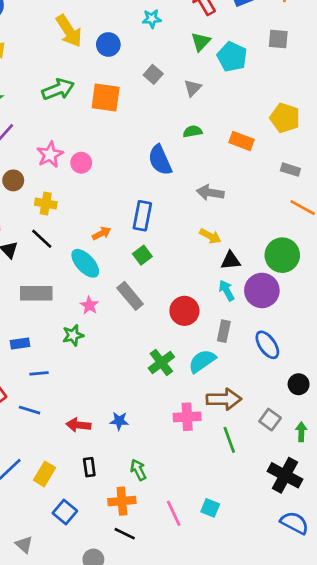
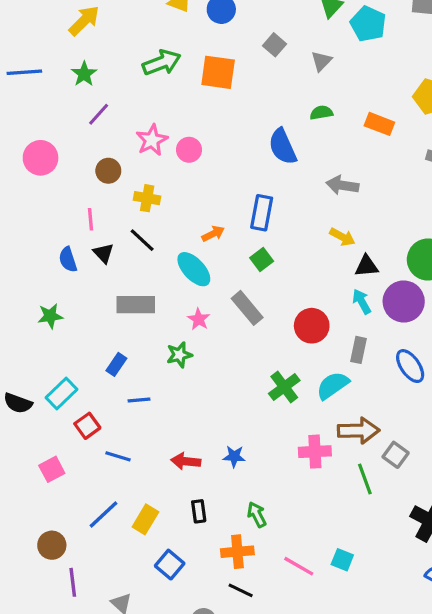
blue rectangle: (20, 343) -> (116, 364), turned -48
blue line: (30, 410) -> (118, 456), moved
gray square: (270, 420) -> (396, 455), moved
pink line: (174, 513) -> (299, 566), turned -35

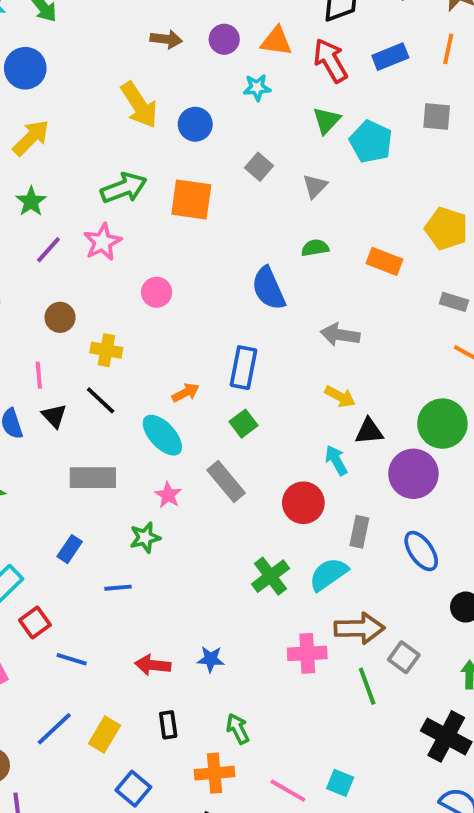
pink star: (152, 140) -> (103, 242), moved
cyan arrow: (362, 301) -> (336, 460), moved
blue line: (139, 400) -> (118, 588), moved

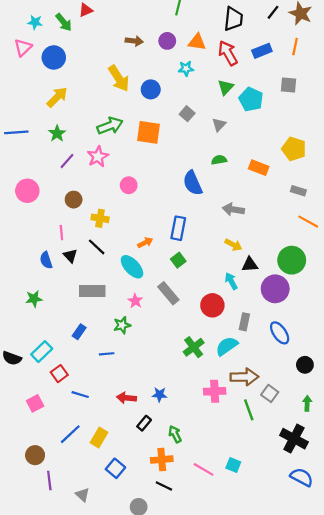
black rectangle: (168, 725) -> (144, 423), moved, turned 48

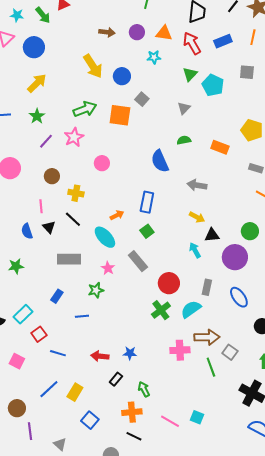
gray square: (187, 114) -> (142, 99), moved
green circle: (292, 260) -> (250, 231), size x0.7
red circle: (212, 305) -> (169, 283), moved
pink square: (35, 403) -> (17, 361), turned -35

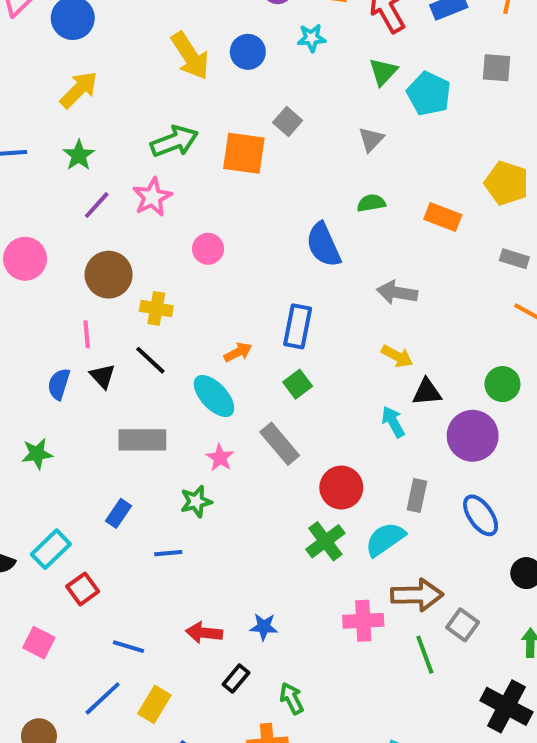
blue circle: (122, 76) -> (248, 52), moved
brown circle: (52, 176) -> (109, 275), size x1.5
blue semicircle: (27, 231) -> (59, 384), turned 35
blue line: (58, 353) -> (128, 647), moved

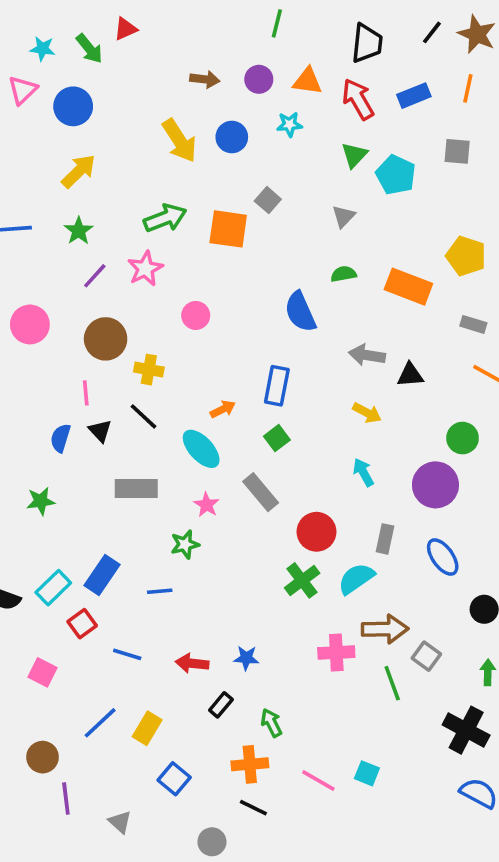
orange rectangle: (443, 217) -> (408, 287), size x1.4
black triangle: (427, 392) -> (410, 375), moved
blue rectangle: (119, 513) -> (102, 575), moved, size x1.5
blue line: (128, 647) -> (127, 654), moved

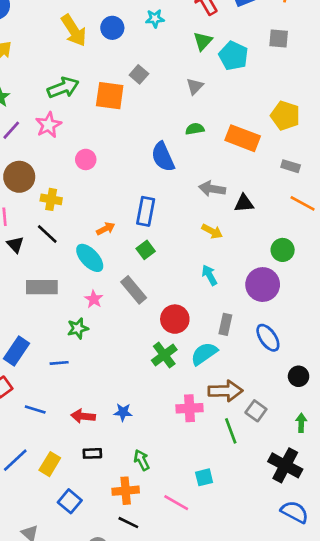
black rectangle: (221, 705) -> (92, 453), moved, turned 48
cyan square: (367, 773) -> (204, 477), moved, turned -36

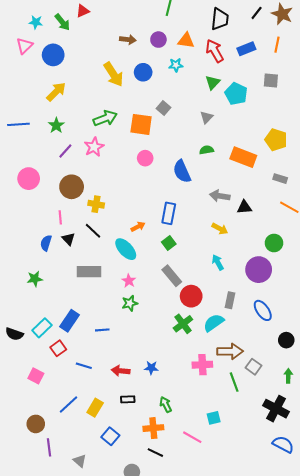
pink circle: (86, 159) -> (145, 158), moved
gray rectangle: (134, 290) -> (172, 276), moved
green star: (78, 328) -> (130, 303), moved

